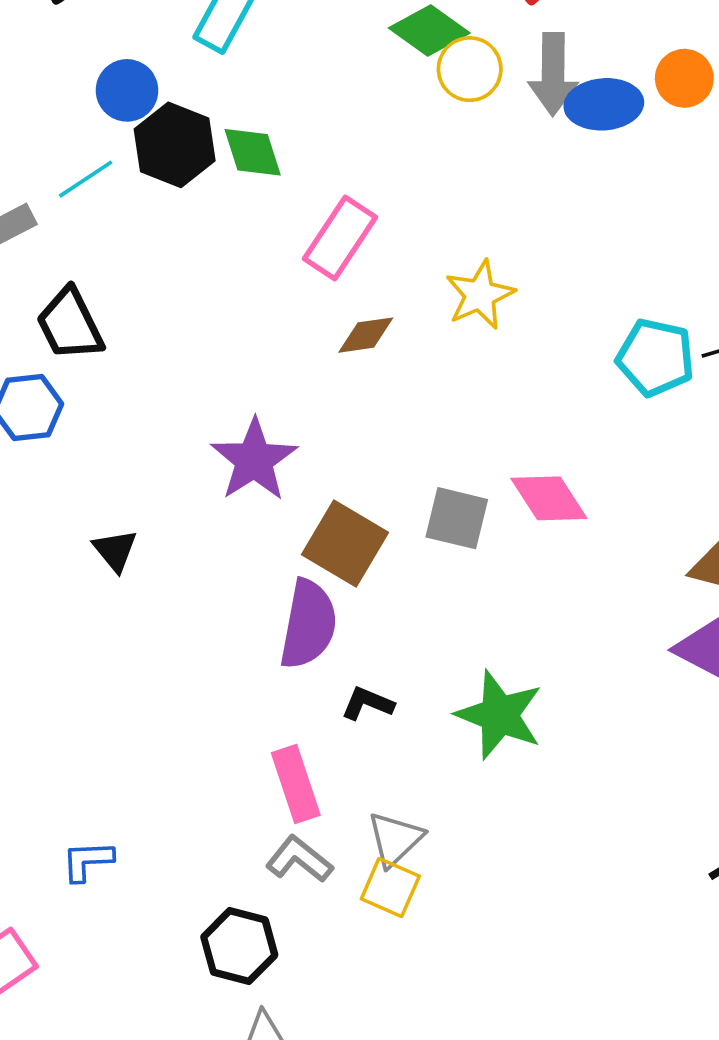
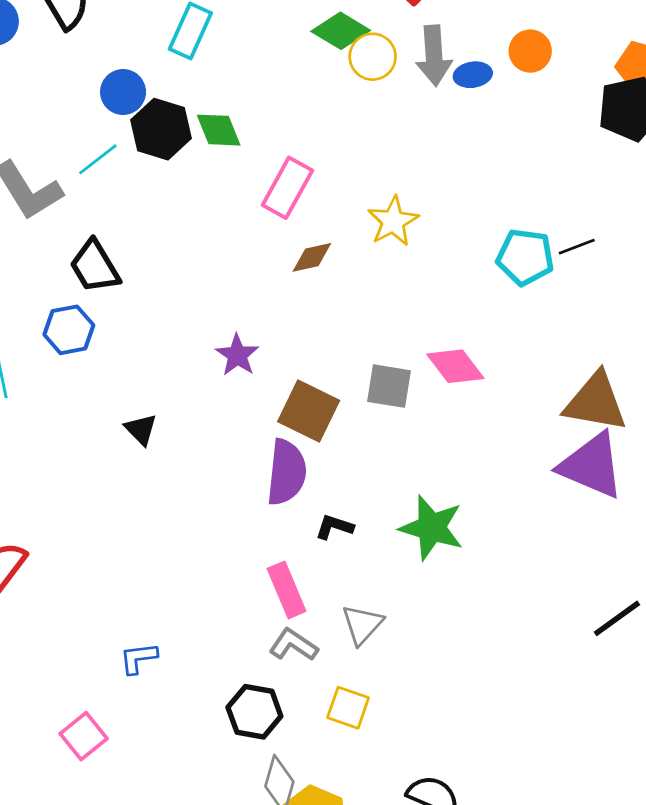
blue ellipse: (604, 104) -> (473, 75), size x0.7
purple star: (254, 460) -> (237, 355), size x0.7
yellow square: (390, 887) -> (348, 708), moved

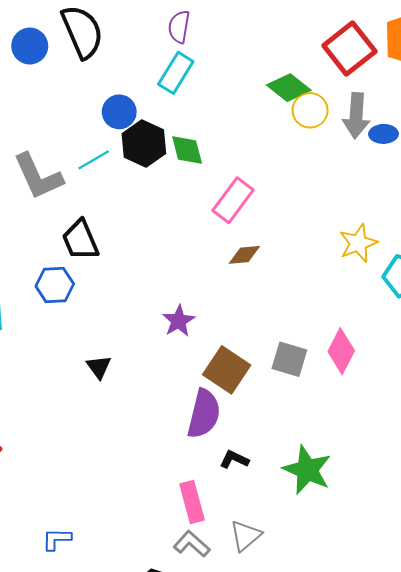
yellow star: (393, 221) -> (358, 243), moved
pink diamond: (455, 366) -> (341, 351), turned 57
blue L-shape: (138, 658) -> (57, 539), moved

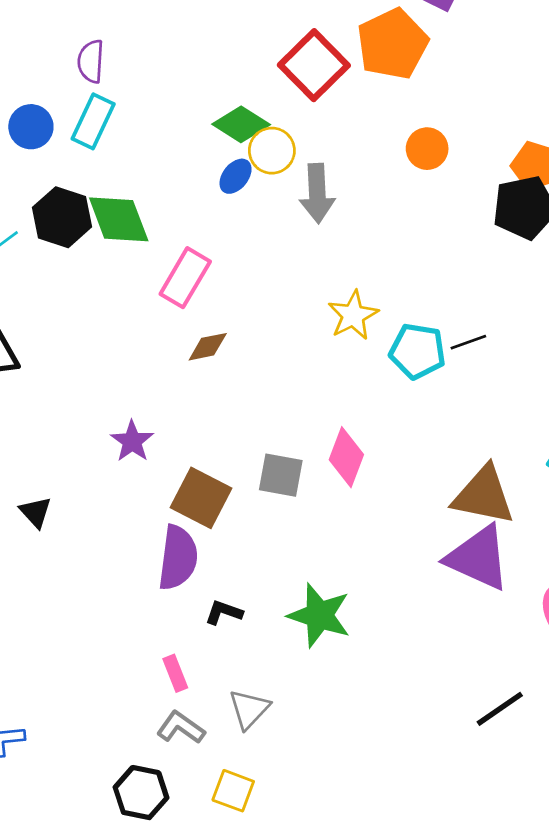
blue circle: (119, 112) -> (31, 127), moved
gray arrow: (356, 116) -> (317, 193), moved
blue ellipse: (383, 134) -> (236, 176), moved, turned -44
green diamond: (187, 150) -> (119, 219), size x1.4
pink rectangle: (192, 502) -> (175, 673), size x0.7

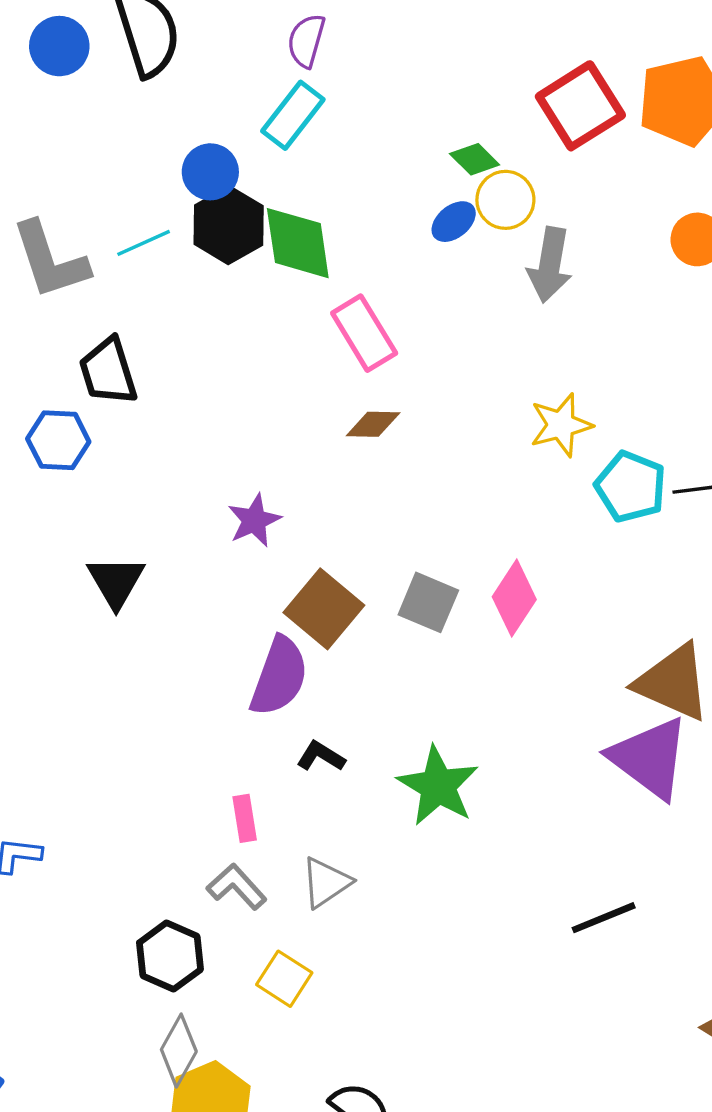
green diamond: (241, 124) -> (475, 159), size x0.7
blue circle: (31, 127) -> (210, 172), moved
pink rectangle: (185, 278) -> (364, 333), turned -74
black triangle: (36, 512) -> (116, 582), size x1.4
black line: (500, 709) -> (604, 918), moved

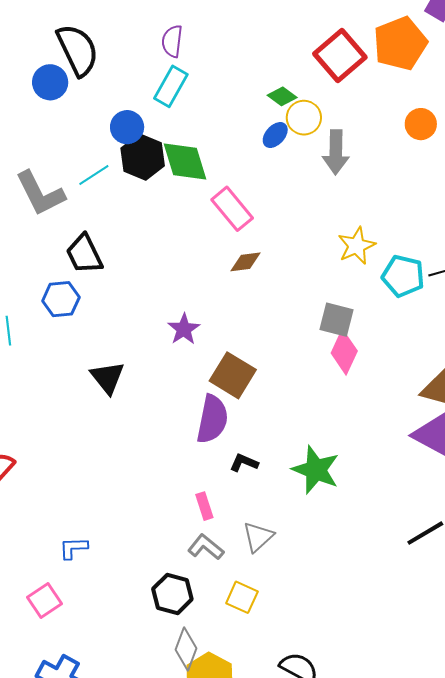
blue circle: (59, 46) -> (50, 82), moved
gray square: (428, 602) -> (337, 320), moved

